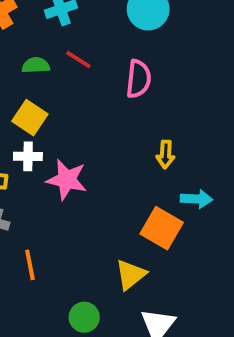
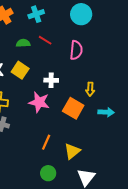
white cross: (28, 156) -> (51, 80), moved
orange square: (162, 228) -> (73, 108), moved
orange line: (30, 265) -> (46, 142), moved, turned 35

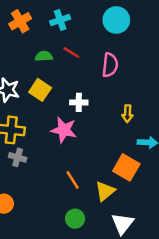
orange square: (73, 108) -> (126, 167), moved
orange line: (46, 142) -> (73, 180), turned -56

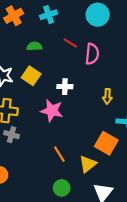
red line: (71, 52) -> (70, 43), moved

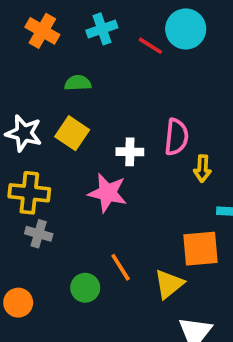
orange cross: (14, 16) -> (42, 31), turned -30
red line: (70, 43) -> (150, 46), moved
pink semicircle: (92, 54) -> (176, 137), moved
orange square: (106, 143) -> (201, 249), turned -35
green circle: (62, 188) -> (85, 288), moved

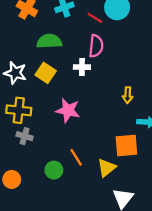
green semicircle: (78, 83) -> (49, 41), size x1.5
pink semicircle: (176, 137) -> (96, 46), moved
white cross: (130, 152) -> (82, 67), moved

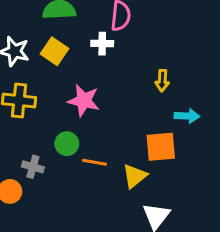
gray cross: (25, 136) -> (33, 167), moved
orange line: (76, 157) -> (95, 162), turned -48
green circle: (54, 170) -> (67, 144), moved

